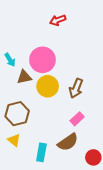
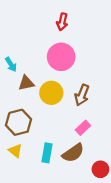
red arrow: (58, 20) -> (62, 22), turned -56
pink circle: (43, 60) -> (61, 57), moved
cyan rectangle: (41, 152) -> (47, 153), moved

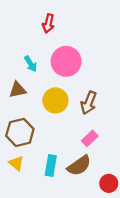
red arrow: (62, 22) -> (48, 23), moved
cyan arrow: (11, 64) -> (31, 64), moved
brown triangle: (26, 83) -> (18, 90), moved

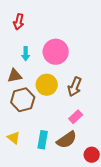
red arrow: (48, 23) -> (19, 22), moved
cyan arrow: (31, 64) -> (26, 54), turned 32
brown hexagon: (20, 132) -> (23, 100), moved

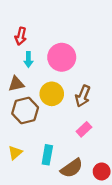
red arrow: (19, 22) -> (21, 36), moved
yellow triangle: (14, 138) -> (15, 153), turned 40
brown semicircle: (67, 140) -> (72, 168), moved

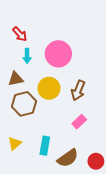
red arrow: (21, 36) -> (20, 34), turned -56

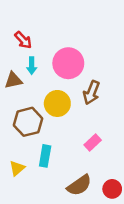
brown triangle: (16, 79) -> (13, 80), moved
brown arrow: (78, 90) -> (91, 93), moved
cyan rectangle: (45, 146) -> (45, 156), moved

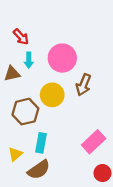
pink rectangle: (93, 143) -> (94, 142), moved, size x1.5
brown semicircle: (79, 185) -> (39, 170), moved

